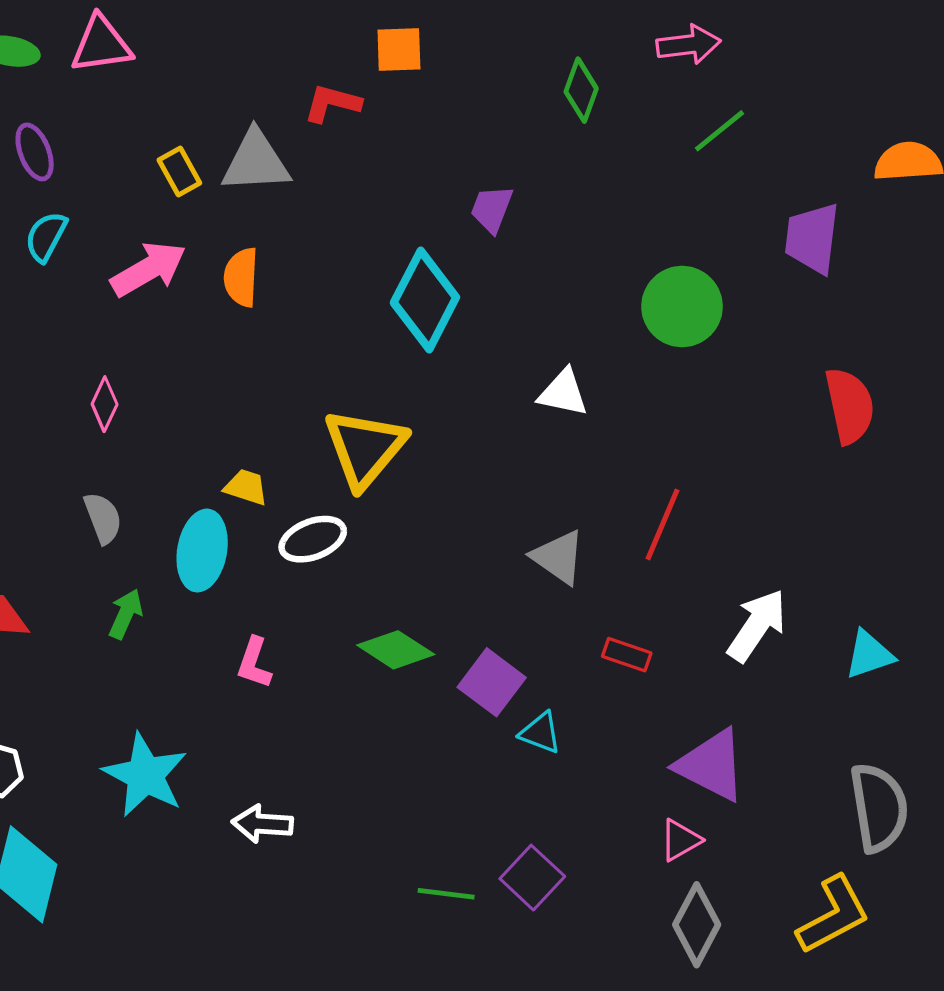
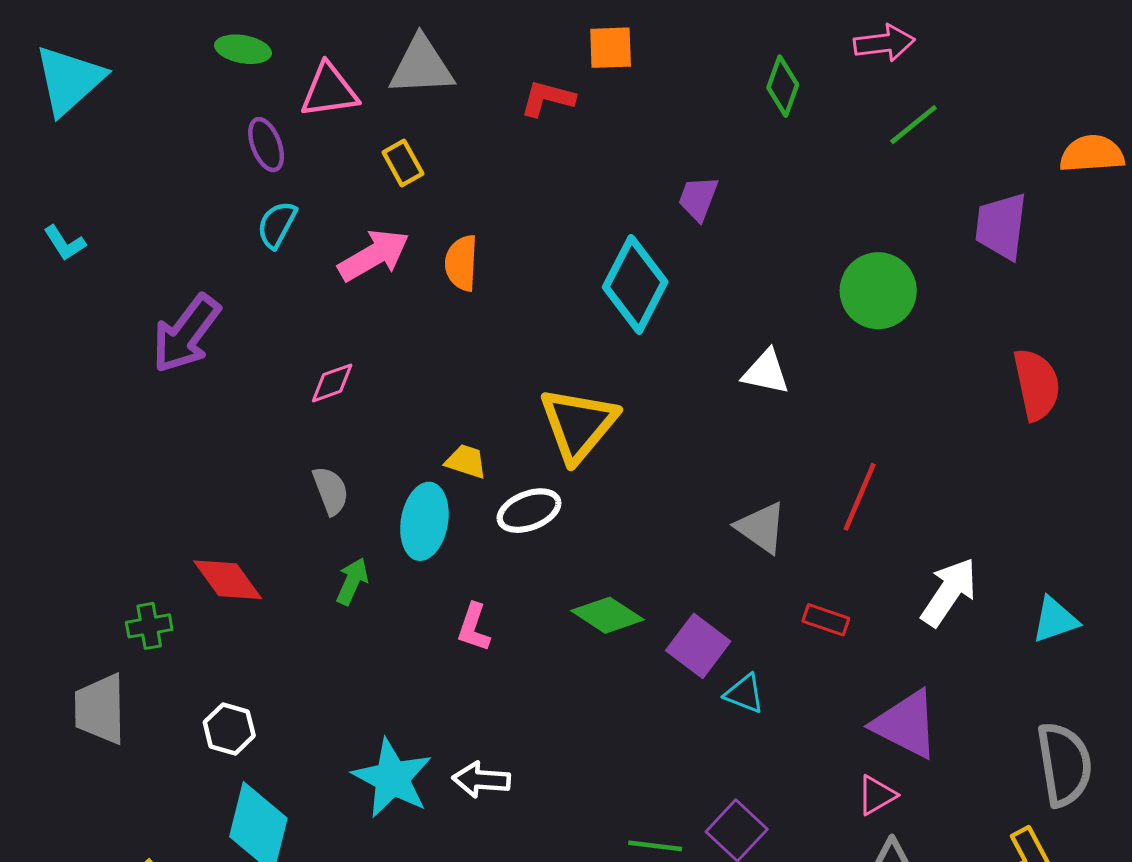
pink triangle: (101, 45) -> (329, 91), moved
gray triangle: (256, 162) -> (421, 66), moved
pink diamond: (105, 404) -> (332, 383), turned 45
cyan star: (145, 775) -> (392, 778), moved

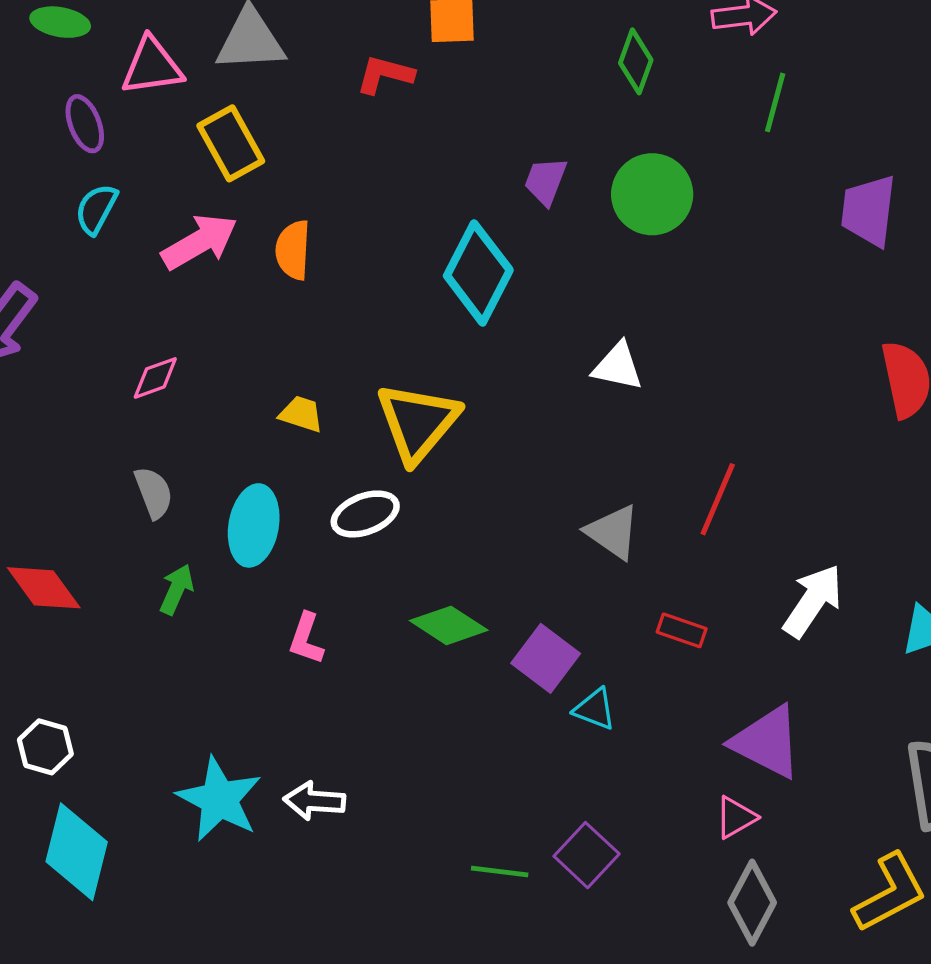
green line: (914, 125) -> (775, 102), turned -36
yellow rectangle: (403, 163) -> (231, 143), size x1.5
green circle: (878, 291) -> (652, 194), moved
yellow trapezoid: (466, 461) -> (301, 414), moved

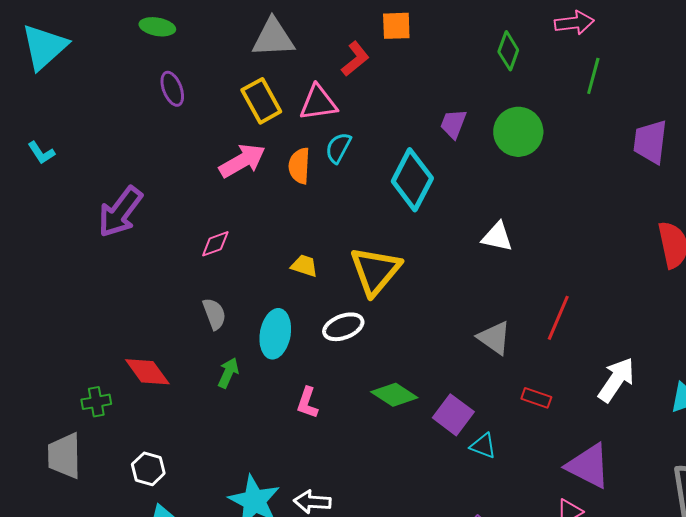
pink triangle: (152, 66) -> (318, 103), moved
red L-shape: (385, 75) -> (355, 59), turned 126
cyan semicircle: (96, 209) -> (338, 148), moved

